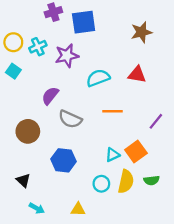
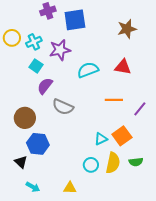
cyan square: (13, 71) -> (36, 66), moved
orange line: (113, 111) -> (114, 100), moved
blue hexagon: (63, 160) -> (38, 144), moved

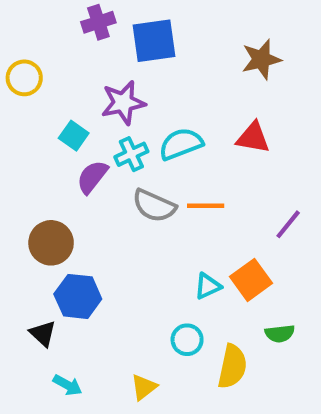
cyan cross: (34, 42) -> (131, 154), moved
orange line: (114, 100) -> (206, 206), moved
gray semicircle: (63, 107) -> (154, 206), moved
yellow semicircle: (113, 163) -> (232, 367), moved
yellow triangle: (70, 188) -> (144, 387), turned -40

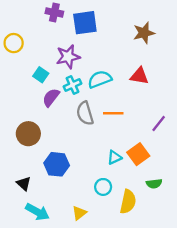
purple cross: (98, 22) -> (54, 12), turned 30
gray semicircle: (154, 206) -> (85, 113), turned 50
blue hexagon: (78, 296) -> (57, 164), moved
cyan arrow: (68, 385) -> (37, 212), size x1.5

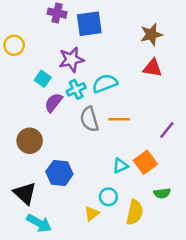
red triangle: (139, 76) -> (153, 68), moved
black triangle: (24, 184) -> (25, 193), size x1.5
yellow triangle: (79, 213) -> (92, 214), moved

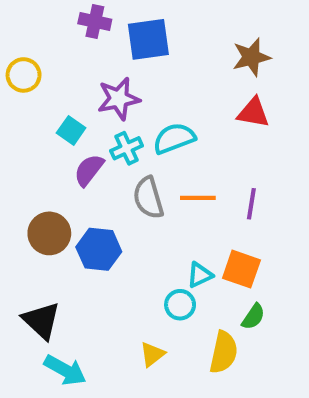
purple line: (167, 130) -> (251, 204), moved, turned -30
orange square: (145, 162) -> (241, 269), turned -35
blue hexagon: (59, 173) -> (99, 249), moved
green semicircle: (162, 193) -> (253, 317), moved, turned -49
cyan circle: (108, 197) -> (180, 305), moved

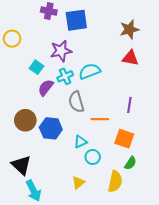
orange line: (198, 198) -> (100, 119), moved
cyan triangle: (200, 275) -> (80, 142), moved
cyan arrow: (65, 370) -> (33, 191), turned 35

